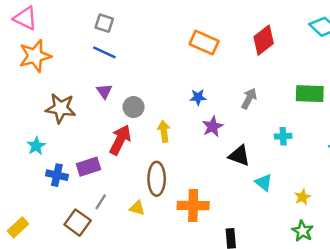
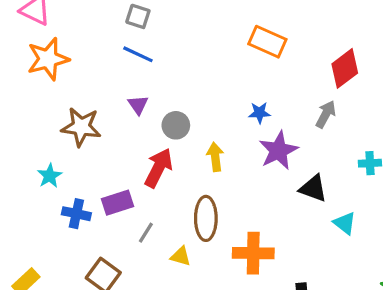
red diamond: (264, 40) -> (345, 68), moved
purple star: (213, 126) -> (278, 151), size x1.4
gray line: (101, 202) -> (146, 233), moved

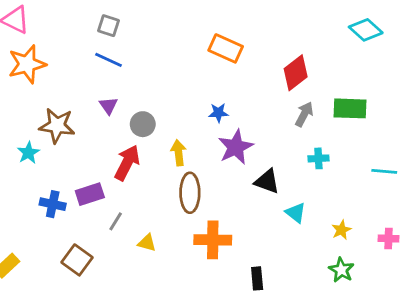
gray arrow: (326, 114) -> (304, 114), moved
cyan star: (50, 176) -> (28, 153), moved
brown ellipse: (206, 218) -> (190, 193), moved

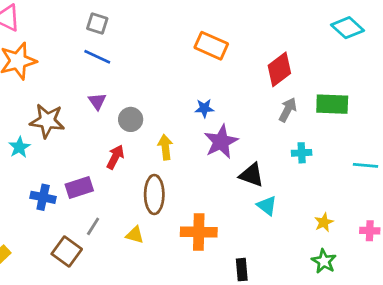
red arrow: (127, 163) -> (115, 157), size x0.7
brown ellipse: (190, 193) -> (154, 194), moved
cyan triangle: (296, 213) -> (267, 206), moved
gray line: (116, 221) -> (93, 226), moved

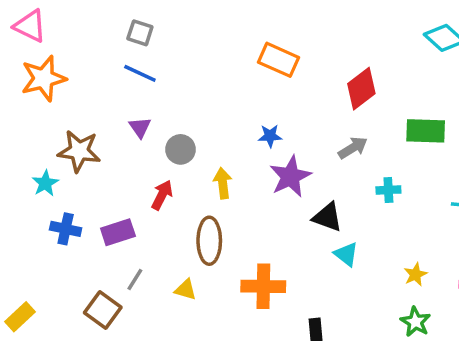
gray arrow: (288, 110) -> (353, 148), moved, turned 30
blue cross: (43, 197) -> (66, 229), moved

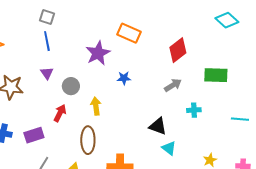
blue line: (140, 73) -> (47, 41), turned 54
purple star: (290, 176) -> (98, 53), moved

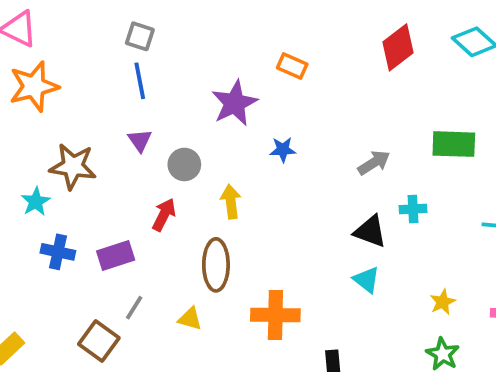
orange rectangle: (129, 33) -> (292, 66), size x0.7
red diamond: (178, 50) -> (398, 47), moved
black triangle: (158, 126) -> (370, 231), moved

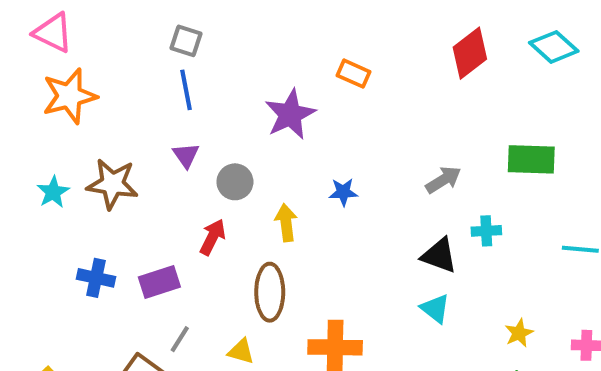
blue star: (283, 150) -> (343, 192), moved
cyan star: (36, 202) -> (53, 192), moved

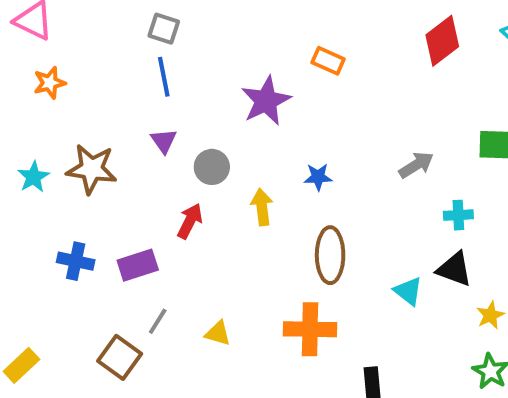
orange star: (69, 96) -> (50, 83), size x0.6
black triangle: (439, 255) -> (454, 269), moved
brown ellipse: (270, 292) -> (330, 255), moved

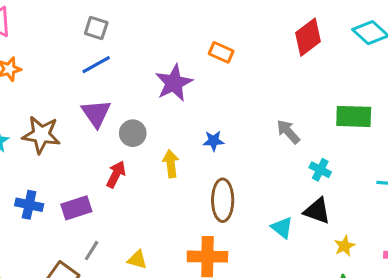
blue line: (164, 77) -> (96, 65), turned 72
purple triangle: (164, 141) -> (96, 113), size x1.5
gray arrow: (416, 165) -> (288, 132), turned -100
cyan cross: (458, 215) -> (320, 170), turned 30

